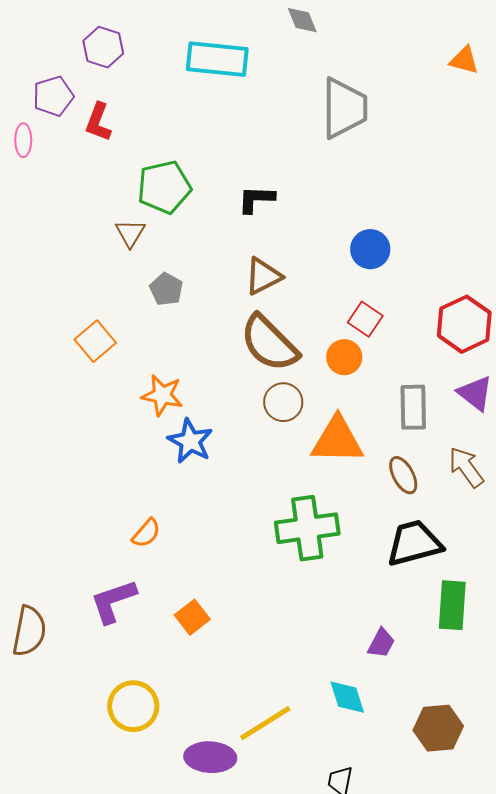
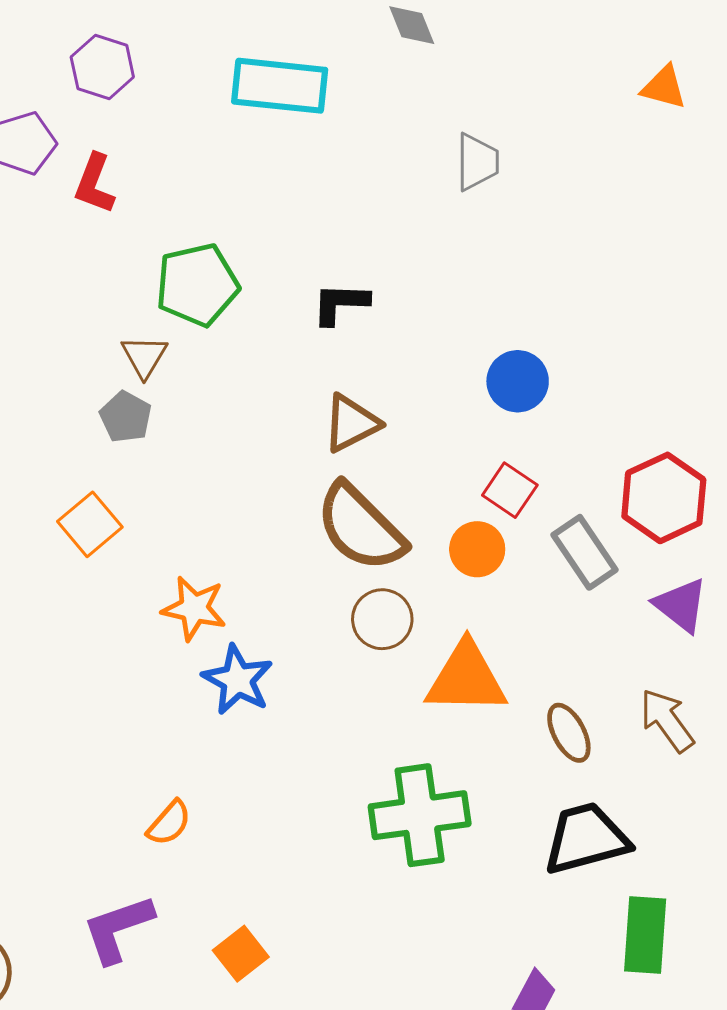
gray trapezoid: (344, 108) -> (477, 162), size x0.6
gray pentagon: (166, 289) -> (126, 417), moved
gray rectangle: (413, 407) -> (584, 552), moved, turned -33

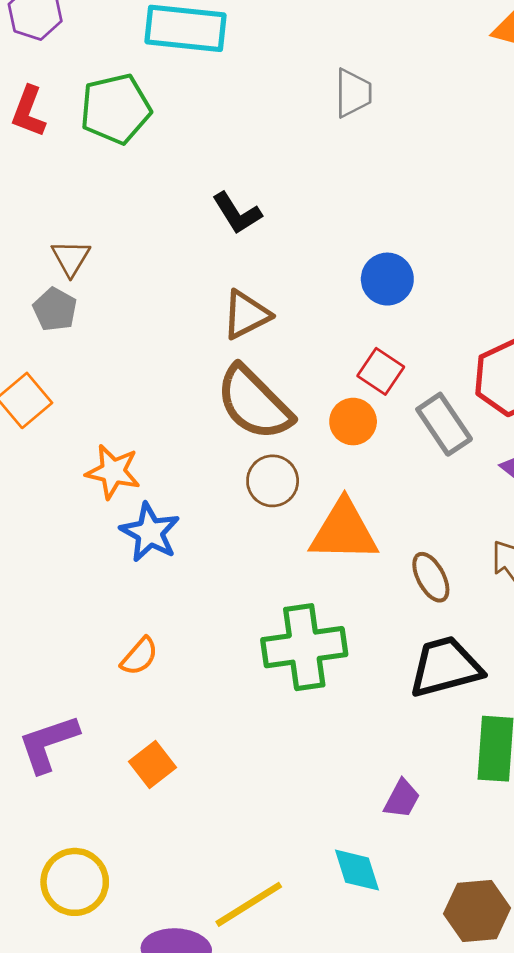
green pentagon: (197, 285) -> (116, 109), moved
black L-shape: (340, 303) -> (237, 213), turned -124
orange semicircle: (169, 823) -> (139, 656), moved

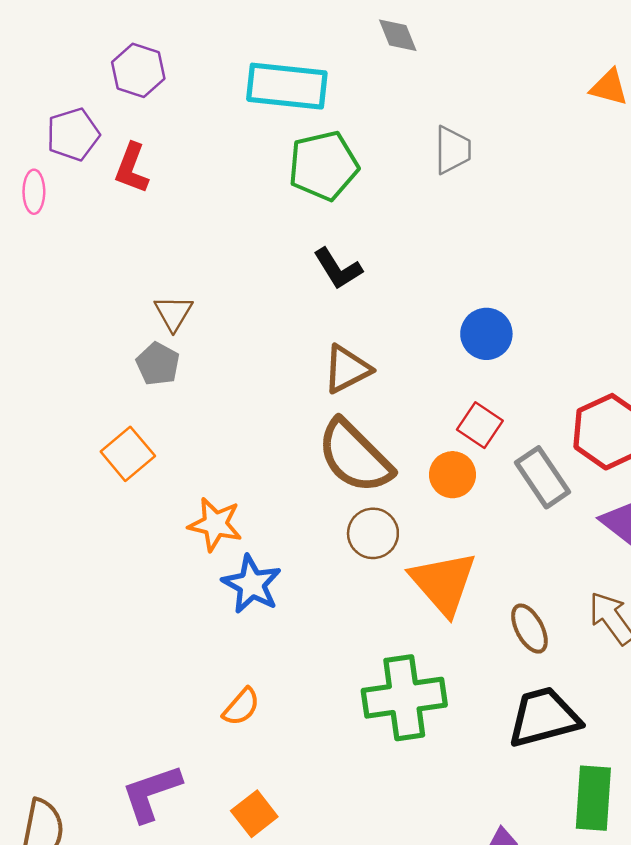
green pentagon: (116, 109) -> (323, 166), moved
orange triangle: (344, 531) -> (443, 583), turned 48

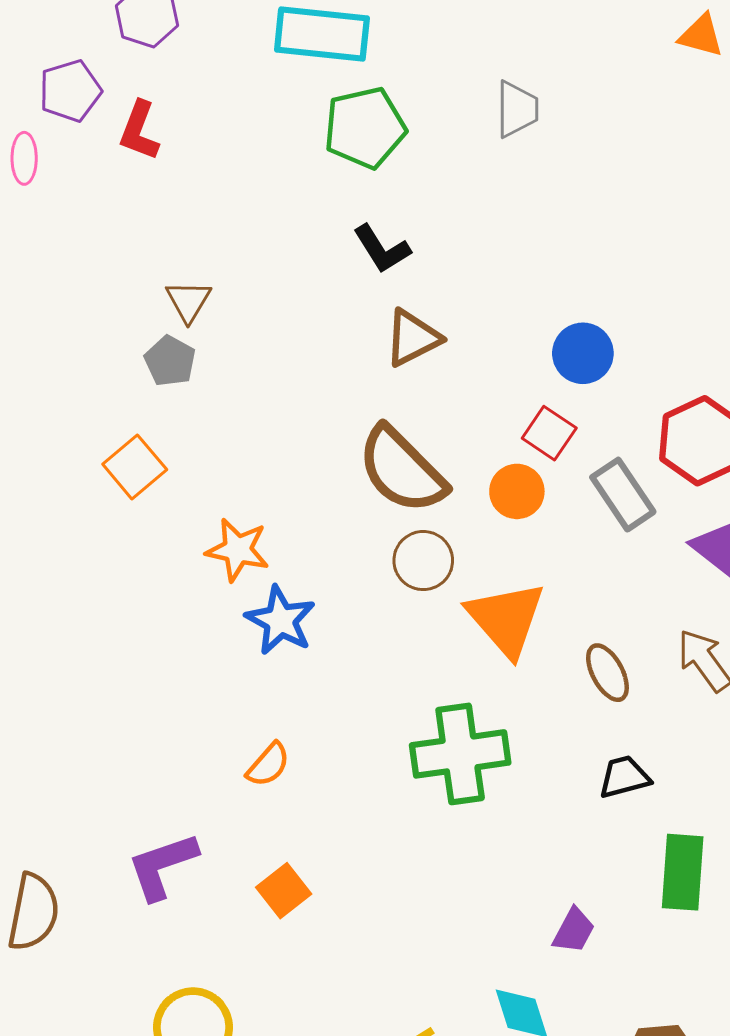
blue circle: (486, 334) -> (583, 353), moved
brown triangle: (347, 369) -> (413, 338), moved
black trapezoid: (544, 717) -> (624, 777), size x0.6

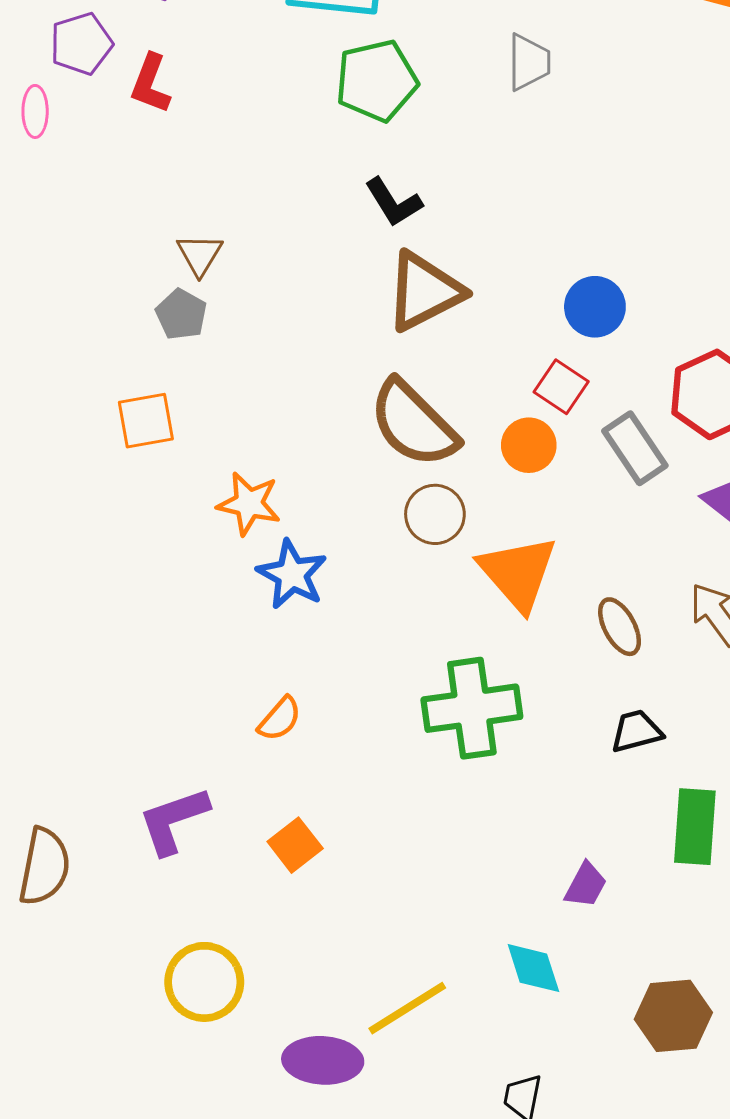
brown triangle: (413, 338) -> (424, 291), size x1.4
orange square: (135, 467) -> (146, 421), turned 30

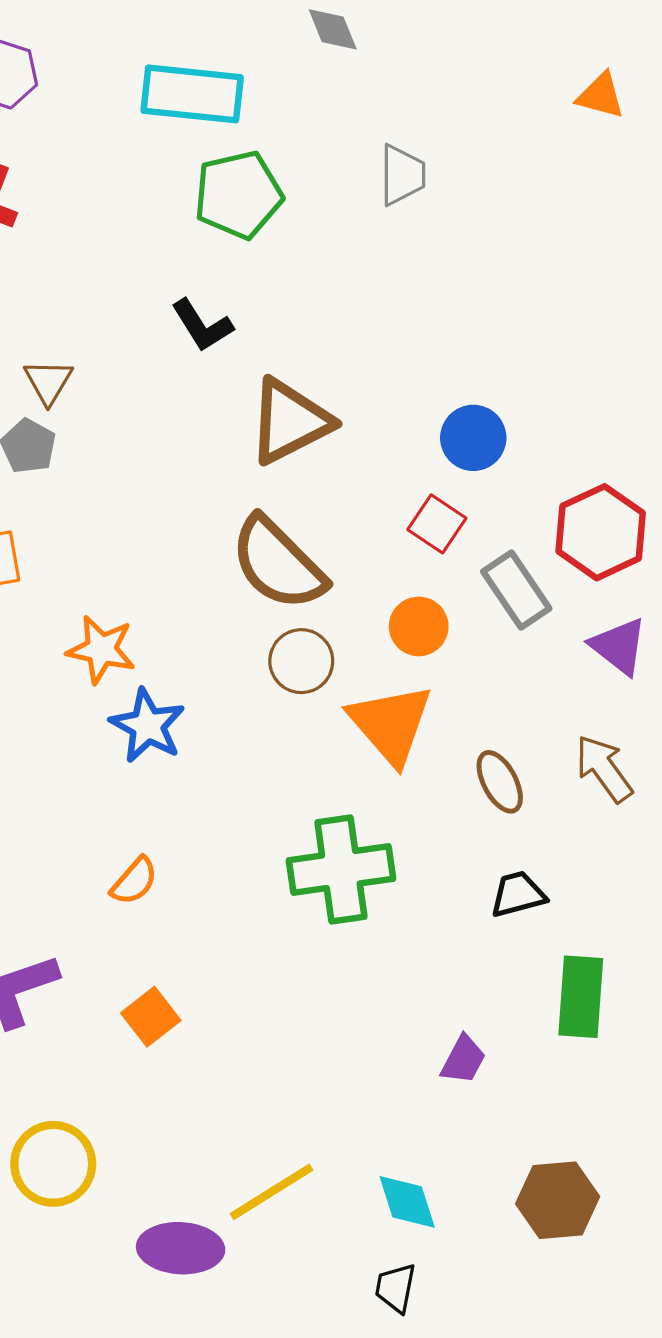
black L-shape: (393, 202) -> (202, 325), moved
orange circle: (529, 445) -> (419, 626), moved
cyan diamond: (533, 968) -> (407, 1202), moved

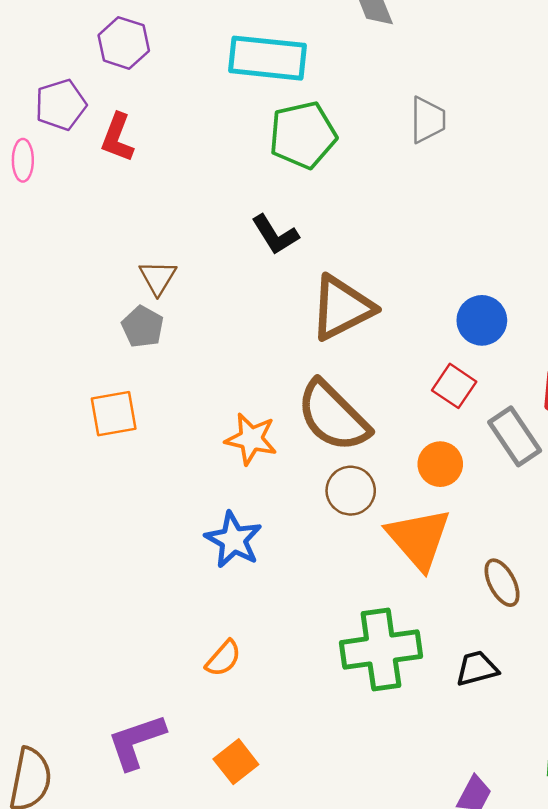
orange star: (101, 650) -> (251, 439), moved
black trapezoid: (518, 894) -> (477, 668), moved

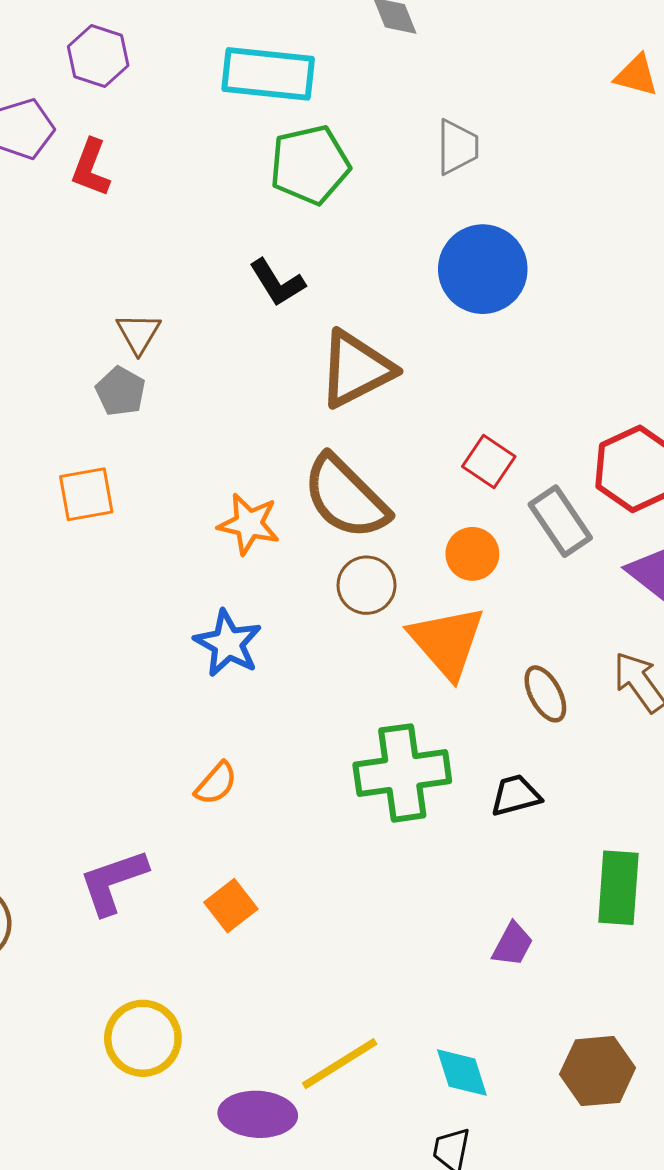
blue circle: (482, 320) -> (483, 269), moved, size x1.5

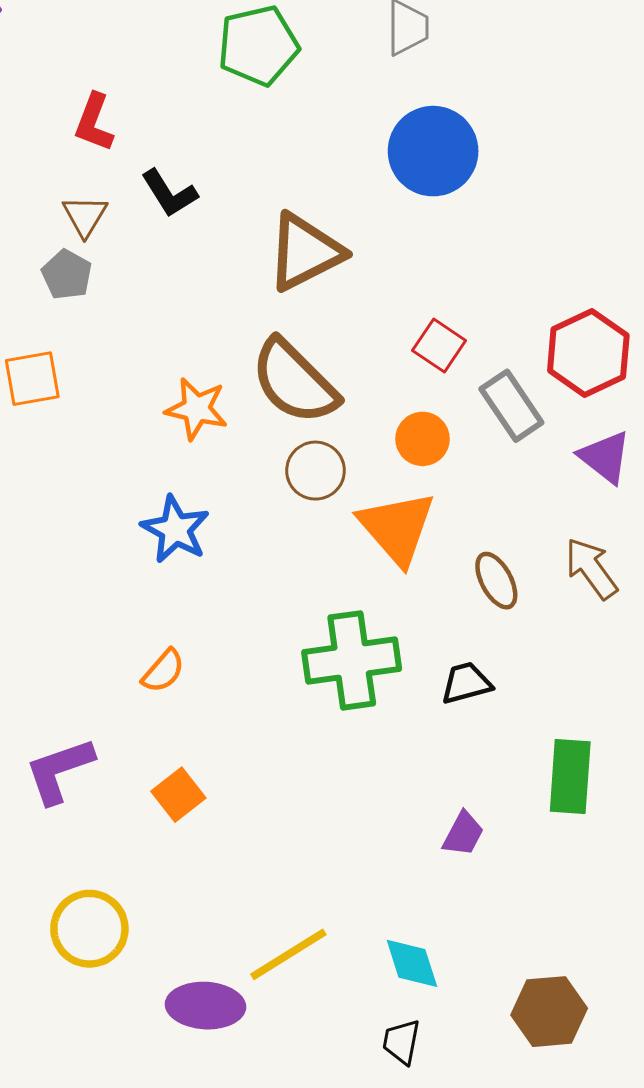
red L-shape: (91, 168) -> (94, 122), moved
black L-shape: (277, 283) -> (169, 193), moved
brown hexagon: (598, 1071) -> (549, 1012), moved

